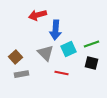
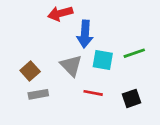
cyan square: (69, 49) -> (103, 60), turned 35
black square: (92, 63) -> (131, 98), moved, turned -32

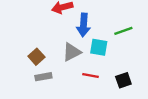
green line: (134, 53) -> (123, 31), moved
gray triangle: (71, 66) -> (72, 52), turned 48

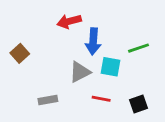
brown square: (36, 57) -> (20, 53), moved

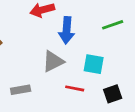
green line: (139, 48) -> (113, 25), moved
cyan square: (110, 67) -> (94, 64), moved

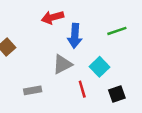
cyan square: (94, 64) -> (100, 67), turned 36
red line: (75, 88) -> (82, 89), turned 63

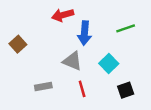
gray triangle: (62, 64) -> (72, 61), turned 50
red line: (82, 89) -> (82, 89), moved

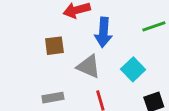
brown square: (18, 44) -> (54, 46), moved, turned 35

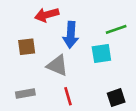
cyan square: (133, 69) -> (101, 53), moved, turned 35

